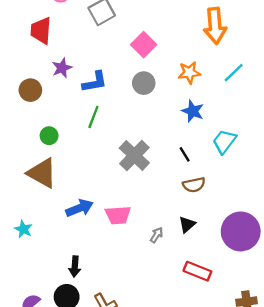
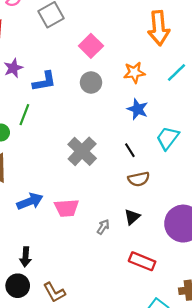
green line: (93, 117) -> (24, 115), moved

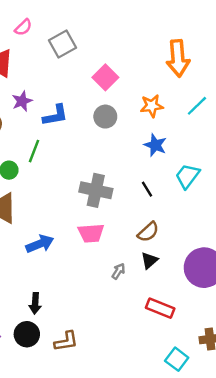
gray cross: (82, 151) -> (96, 190), turned -32
brown semicircle: (139, 179) -> (148, 232), moved, turned -30
pink trapezoid: (67, 208) -> (91, 233), moved
brown L-shape: (54, 292) -> (66, 341), turned -70

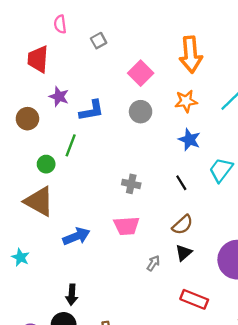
pink semicircle: (23, 27) -> (60, 24), turned 126
gray square: (63, 44) -> (99, 41), size x0.6
orange arrow: (178, 58) -> (191, 55), moved
purple star: (22, 101) -> (59, 96), turned -30
gray cross: (96, 190) -> (131, 184), size x0.6

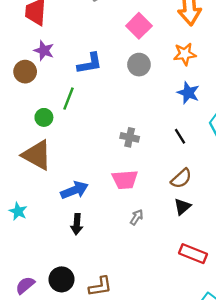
purple star: (59, 96) -> (44, 50), moved
gray arrow: (153, 263) -> (137, 217), moved
black arrow: (72, 295) -> (77, 224), moved

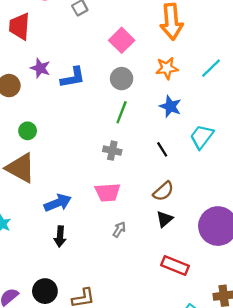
purple star: (44, 50) -> (40, 68), moved
green line: (69, 99) -> (122, 112), moved

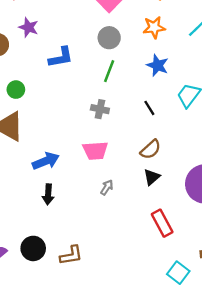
blue L-shape: (73, 77) -> (61, 57), moved
red rectangle: (175, 266) -> (162, 223), turned 40

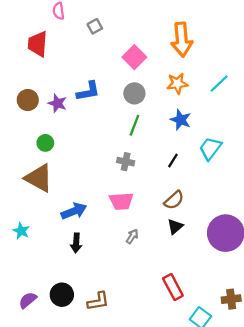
purple star: (29, 27) -> (57, 103), moved
blue L-shape: (61, 57) -> (88, 91), moved
black line: (149, 108) -> (173, 161), turned 64
red rectangle: (162, 223) -> (173, 287), moved

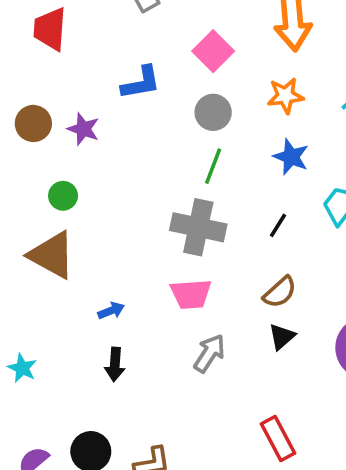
blue L-shape: (88, 91) -> (141, 83), moved
gray cross: (126, 162) -> (198, 227), size x1.8
blue arrow: (74, 211) -> (111, 311), size x0.6
cyan star: (21, 231) -> (22, 368), moved
gray arrow: (132, 236) -> (209, 353), size x1.5

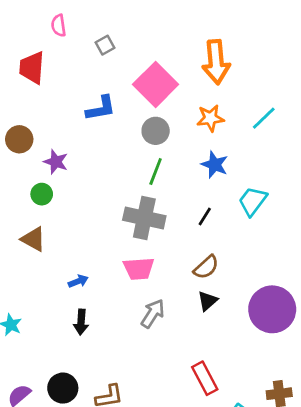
pink square: (213, 51) -> (156, 84), size x1.4
purple star: (83, 129) -> (56, 162), moved
brown triangle: (52, 255) -> (33, 239), size x0.7

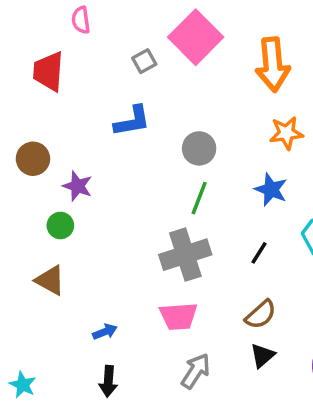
gray square: (105, 45) -> (144, 61), moved
pink square: (156, 84) -> (196, 37), moved
orange star: (210, 118) -> (286, 133), moved
gray cross: (144, 218) -> (185, 255), turned -30

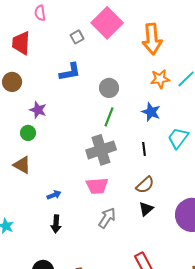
brown circle: (33, 159) -> (12, 82), moved
black line: (259, 253) -> (144, 149), turned -40

